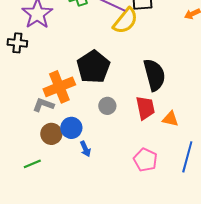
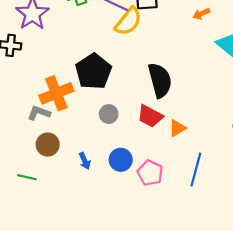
red trapezoid: (145, 108) -> (150, 116), turned 130
orange triangle: (170, 119) -> (177, 128), turned -42
blue circle: (71, 128) -> (121, 160), moved
green line: (32, 164) -> (27, 177), turned 36

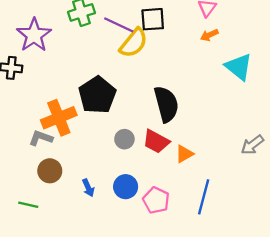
gray circle: (109, 114) -> (124, 139), moved

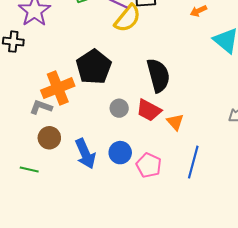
orange triangle: (184, 154) -> (175, 122), turned -42
blue arrow: (88, 188) -> (85, 154), size x1.8

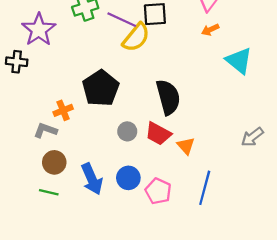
orange cross: (58, 88) -> (63, 110), size x0.6
green line: (29, 170) -> (49, 192), moved

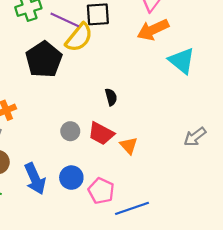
orange arrow: (210, 30) -> (153, 30), size x1.8
black pentagon: (101, 88) -> (44, 60), moved
black semicircle: (168, 97) -> (111, 97), size x0.5
blue line: (205, 188) -> (132, 208), moved, turned 56

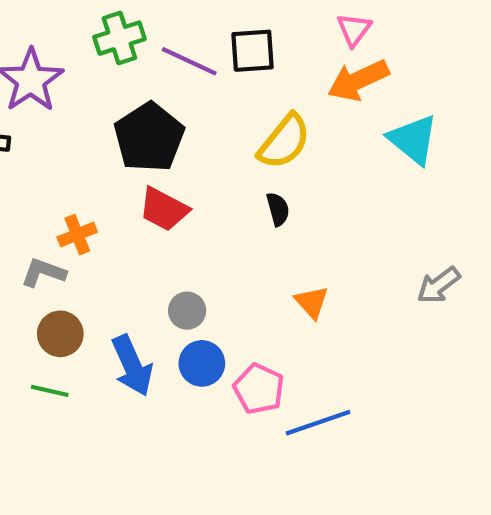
yellow semicircle: (79, 37) -> (284, 142), moved
gray circle: (70, 131) -> (187, 311), moved
red trapezoid: (101, 133) -> (164, 209), moved

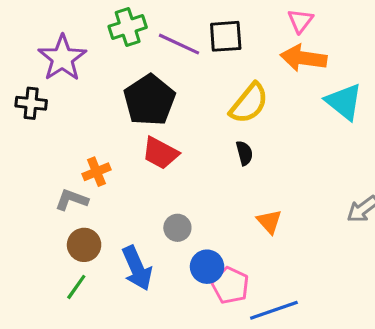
orange arrow: (358, 80) -> (304, 58), turned 33
blue circle: (202, 363) -> (207, 267), moved
green line: (50, 391) -> (76, 287), turned -68

